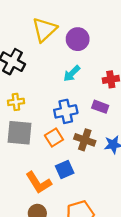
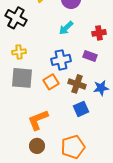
blue square: (65, 169) -> (81, 109), moved
orange L-shape: (39, 183) -> (38, 120), turned 100

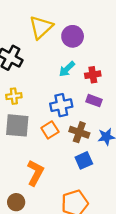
red cross: (99, 33) -> (93, 75), moved
orange L-shape: (38, 120) -> (35, 173), turned 140
brown circle: (37, 146) -> (16, 202), moved

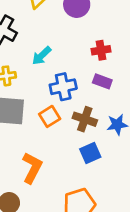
cyan arrow: (67, 69) -> (42, 56), moved

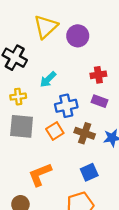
blue square: (90, 153) -> (89, 172), moved
orange L-shape: (32, 168) -> (40, 174), turned -140

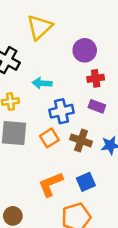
purple circle: (78, 36) -> (85, 50), moved
cyan arrow: (48, 79) -> (42, 83), turned 48
orange L-shape: (40, 174) -> (51, 184), moved

